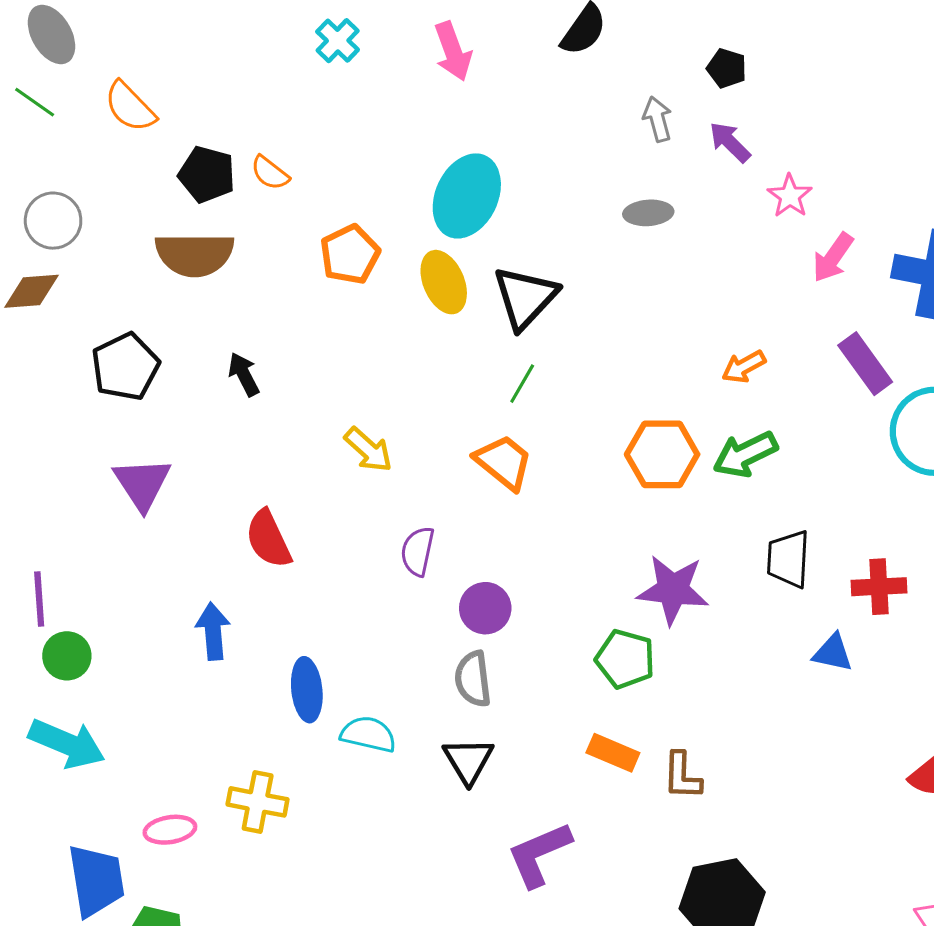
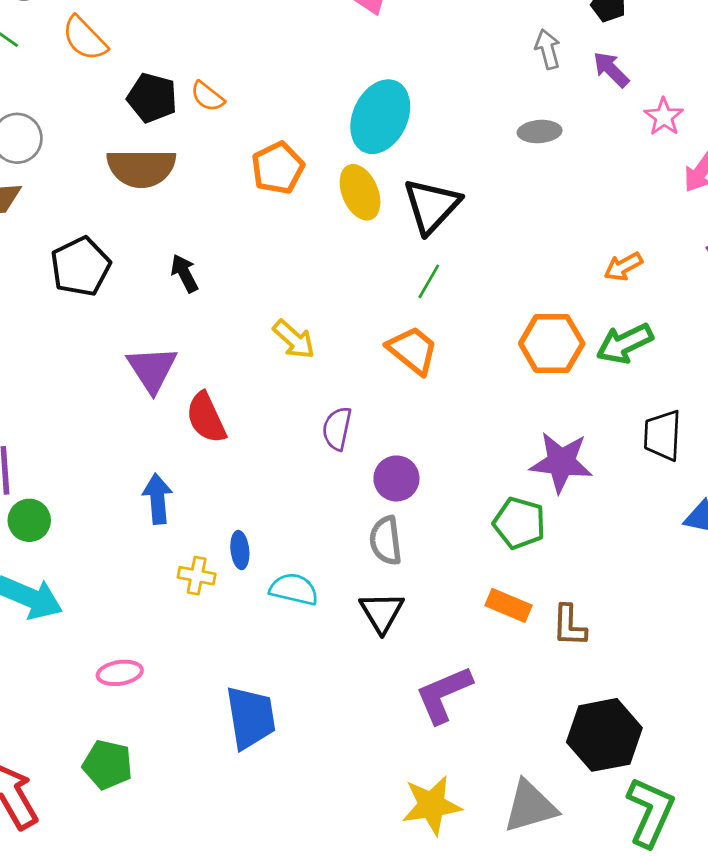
purple triangle: (142, 484) -> (152, 369), moved
blue ellipse: (307, 690) -> (240, 550), size x0.7
yellow cross: (258, 802) -> (197, 576), moved, size x0.7
blue trapezoid: (96, 880) -> (251, 717), moved

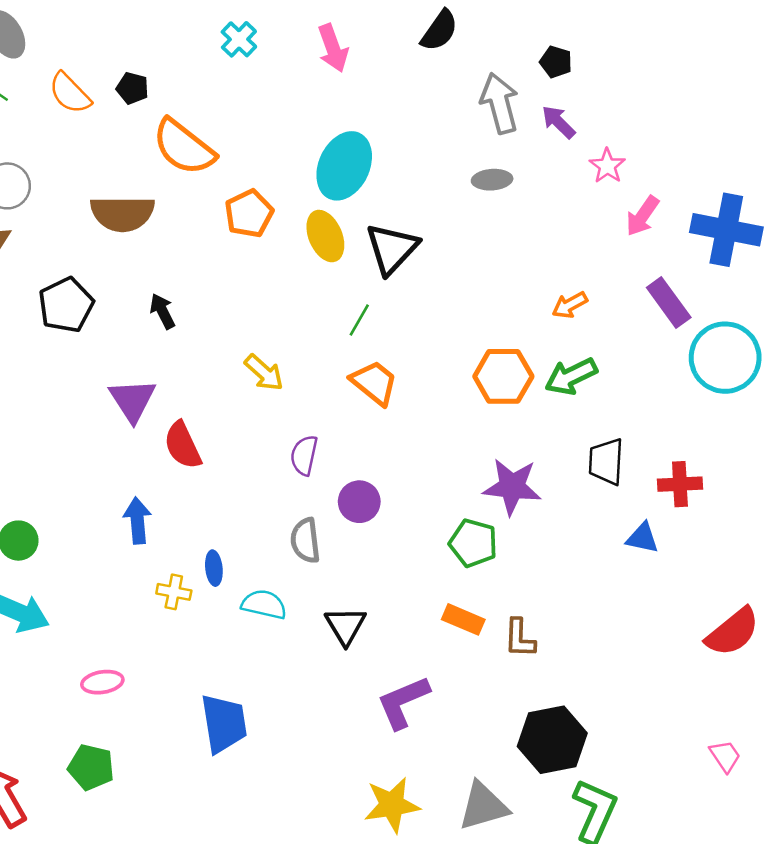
gray arrow: (548, 49) -> (500, 103), size x1.6
orange semicircle: (207, 96) -> (184, 147), size x2.0
black pentagon: (152, 98) -> (132, 88), moved, size x0.7
green line: (429, 281) -> (359, 320), moved
gray semicircle: (386, 541) -> (305, 541), moved

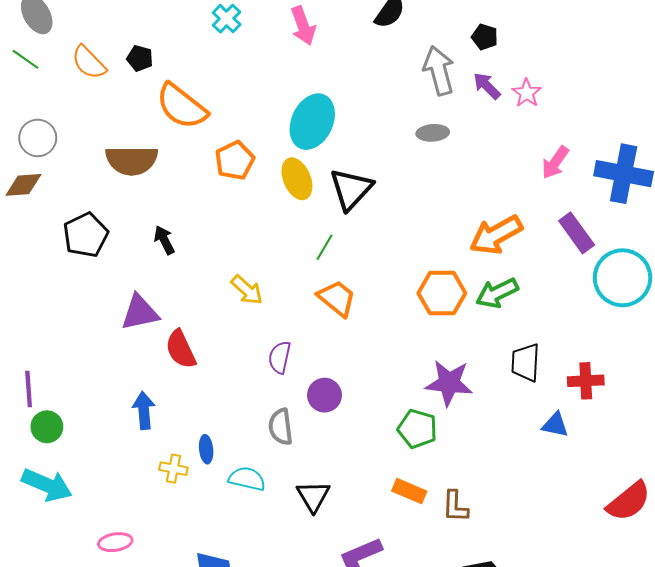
pink star: (607, 166) -> (527, 93), moved
orange arrow: (570, 305) -> (496, 235), size x1.8
purple triangle: (132, 400) -> (140, 312), turned 51

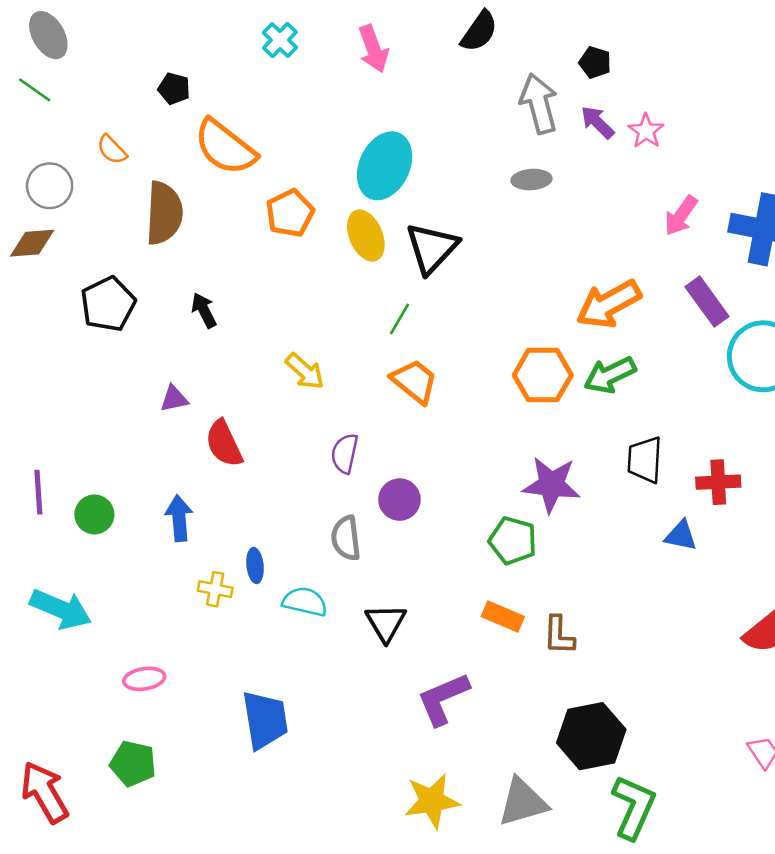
orange semicircle: (89, 62) -> (112, 150), moved, size x0.7
brown semicircle: (132, 160) -> (164, 213), turned -87
purple triangle: (140, 312) -> (174, 399), size x0.6
green circle: (47, 427) -> (94, 514), moved

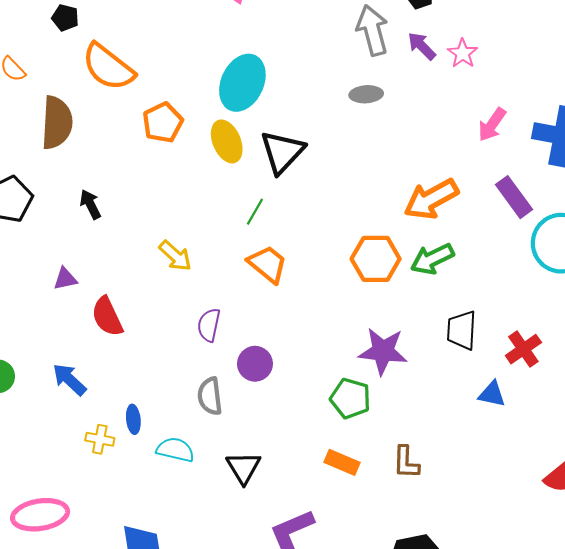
red cross: (718, 482) -> (523, 349), turned -32
blue arrow: (179, 518) -> (69, 379), turned -42
brown L-shape: (559, 635) -> (406, 462), moved
pink ellipse: (144, 679) -> (40, 515), size x1.6

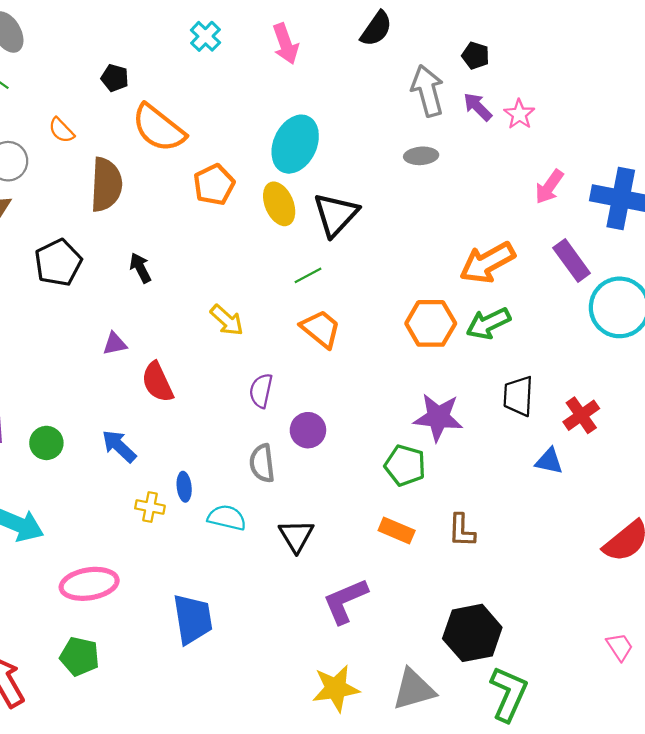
green line: (255, 212) -> (308, 275), turned 32

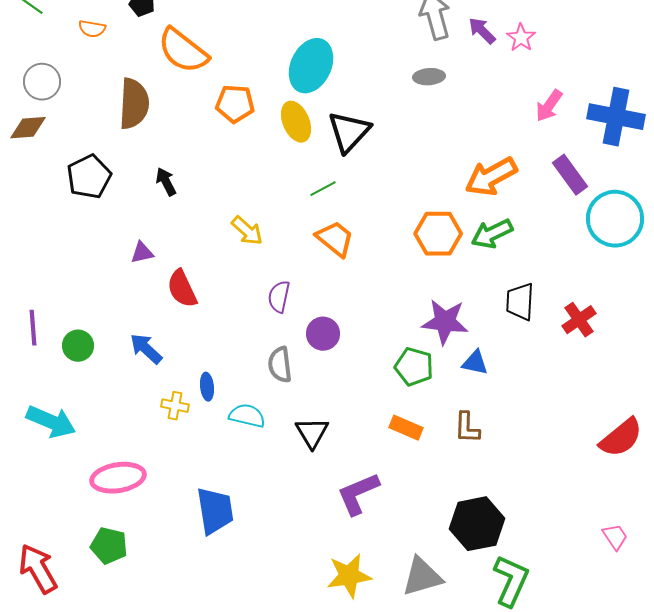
orange semicircle: (61, 130) -> (92, 29), moved, turned -36
orange pentagon: (214, 185) -> (235, 104), turned 30
blue triangle: (549, 461) -> (475, 363), moved

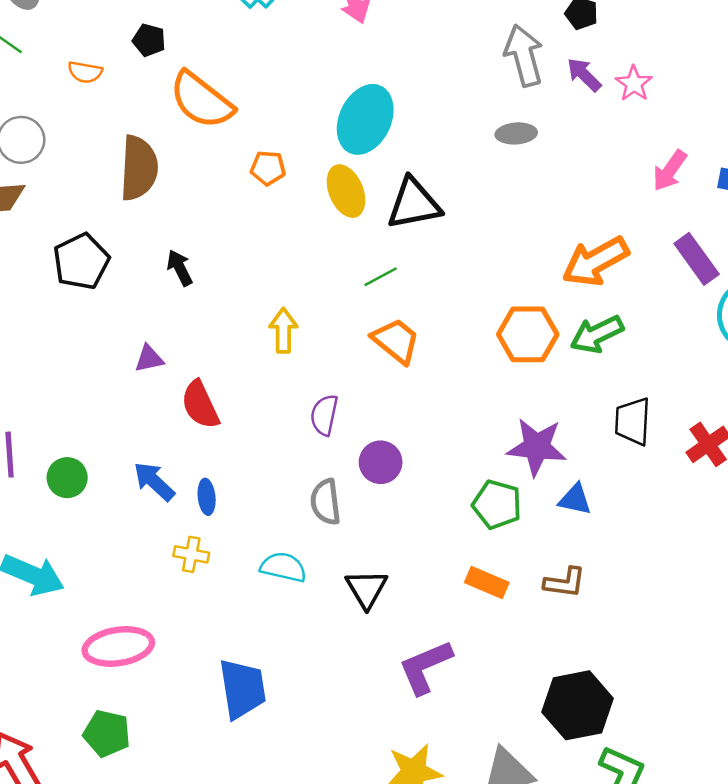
orange pentagon: (235, 104) -> (268, 168), size x0.7
black triangle: (349, 132) -> (414, 204), turned 36
yellow arrow: (247, 231) -> (283, 330), turned -132
blue ellipse: (207, 387) -> (207, 497), moved
brown L-shape: (467, 428) -> (565, 583), turned -84

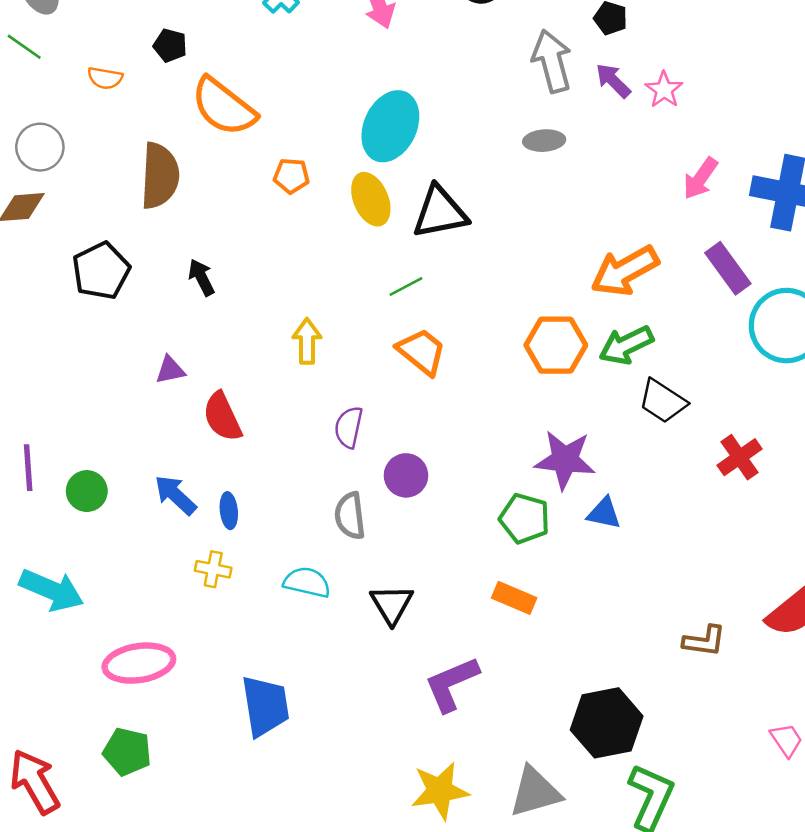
black trapezoid: (633, 421) -> (663, 401), moved, turned -60
brown L-shape: (565, 583) -> (704, 641), moved

